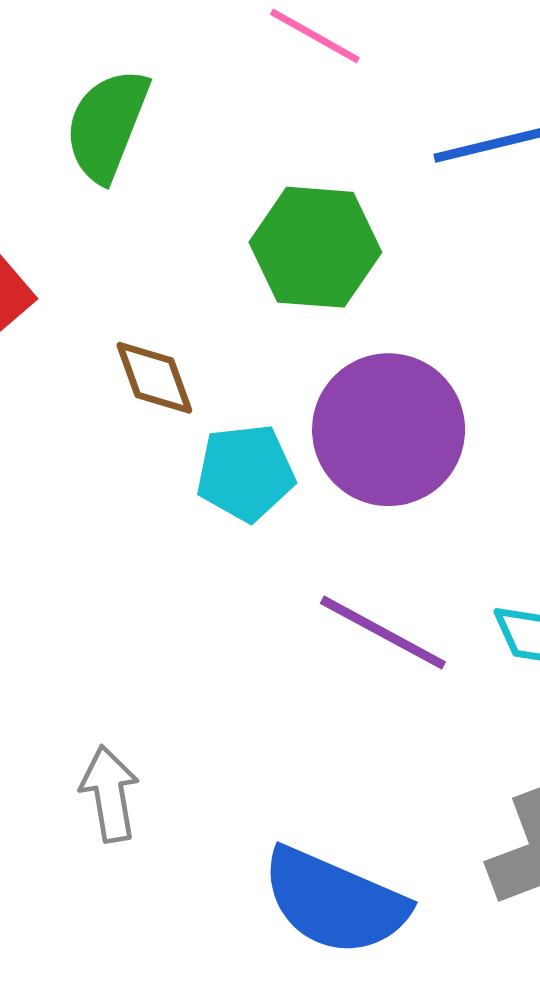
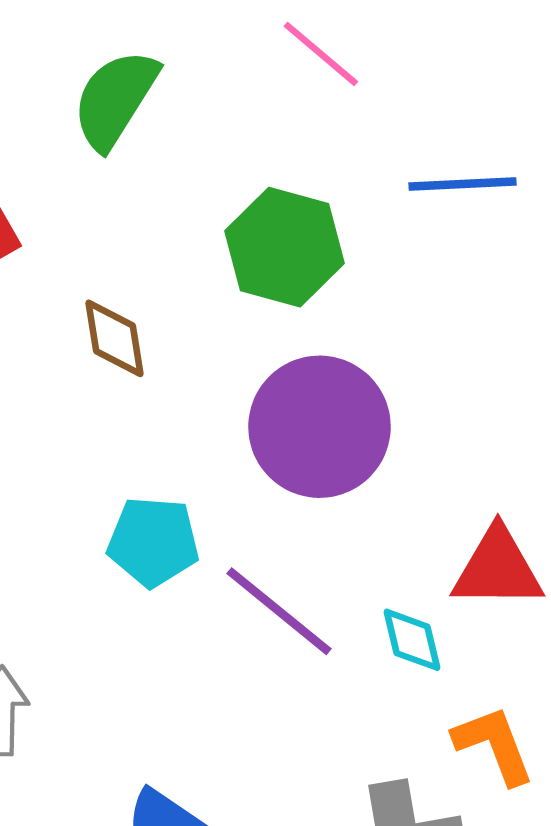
cyan pentagon: (246, 473) -> (153, 542), moved

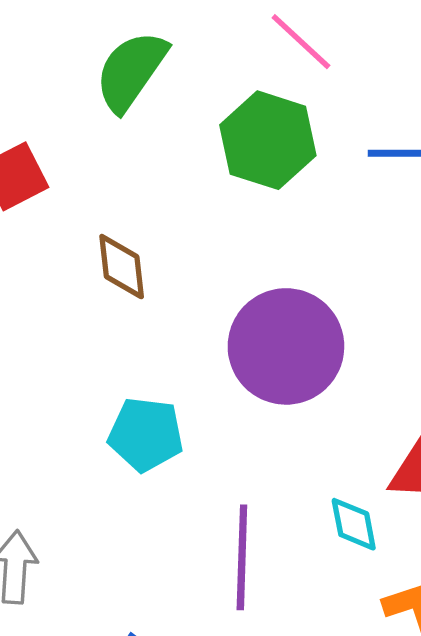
green hexagon: (284, 247) -> (268, 140), moved
purple line: (279, 611) -> (242, 557), moved, turned 50

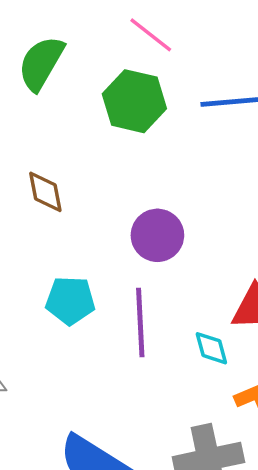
purple circle: (286, 346) -> (157, 235), size x0.7
purple line: (242, 557) -> (140, 323), moved

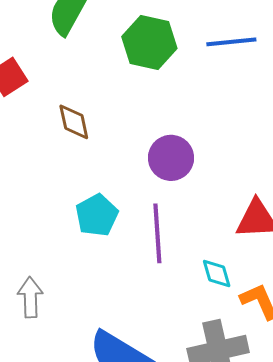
cyan pentagon: (70, 301) -> (97, 215), turned -30
cyan diamond: (211, 348) -> (217, 273), moved

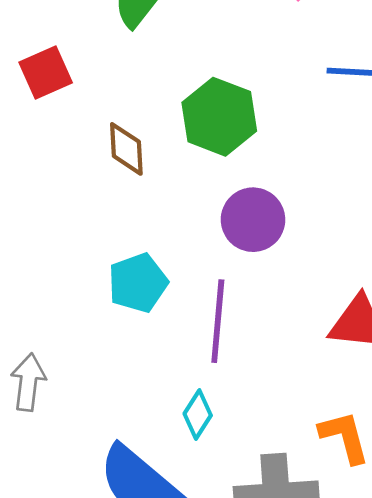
green hexagon: (149, 42) -> (219, 117), moved
cyan diamond: (217, 273) -> (198, 415), moved, turned 40

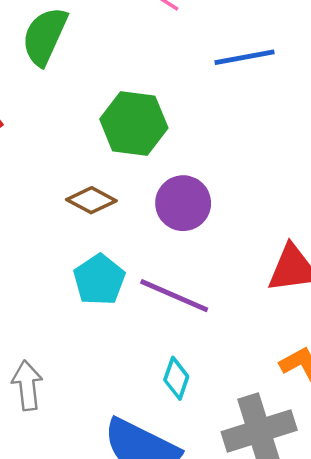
brown diamond: (126, 149) -> (91, 200), moved, turned -45
purple line: (218, 321) -> (174, 296), turned -58

